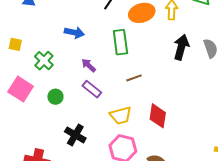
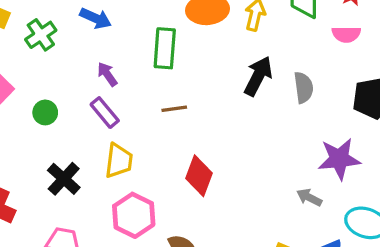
green cross: (44, 61) -> (41, 35), moved
yellow trapezoid: (121, 115) -> (119, 161), moved, turned -80

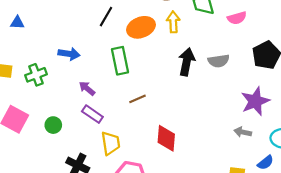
green cross: (41, 35) -> (36, 75), turned 30
gray semicircle: (304, 87) -> (219, 61), turned 105

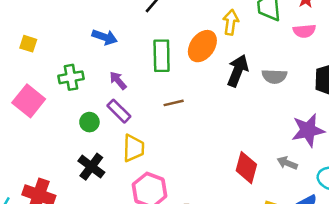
orange ellipse: (141, 27) -> (202, 46), moved, turned -44
green cross: (36, 75) -> (71, 77), moved
green circle: (53, 125) -> (89, 122), moved
red diamond: (166, 138) -> (246, 168), moved

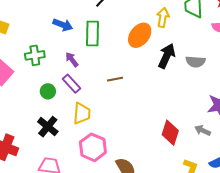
green rectangle: (162, 56) -> (92, 34), moved

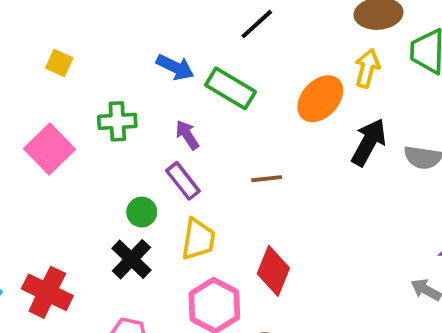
green rectangle: (92, 34) -> (231, 88), turned -65
green circle: (48, 91) -> (142, 212), moved
red diamond: (170, 133) -> (273, 271), moved

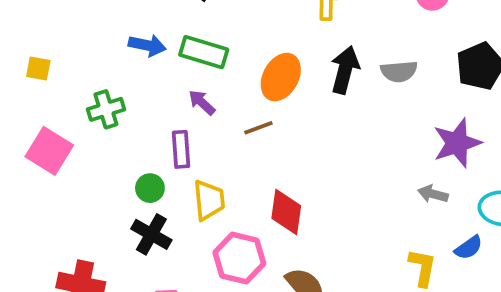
orange ellipse: (320, 99) -> (281, 77), moved
purple arrow: (187, 135) -> (202, 102), moved
purple rectangle: (183, 181) -> (181, 149), turned 48

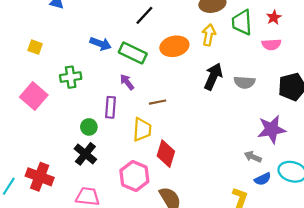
orange ellipse: (281, 77) -> (174, 46), moved, turned 40
yellow trapezoid: (209, 200) -> (142, 130), moved
blue semicircle: (469, 248) -> (263, 179), moved

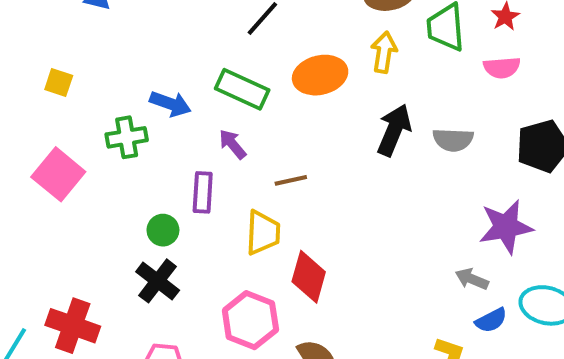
blue arrow: (101, 44) -> (170, 104), moved

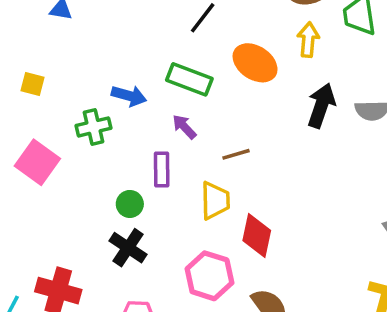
orange ellipse: (320, 75) -> (255, 63), turned 51

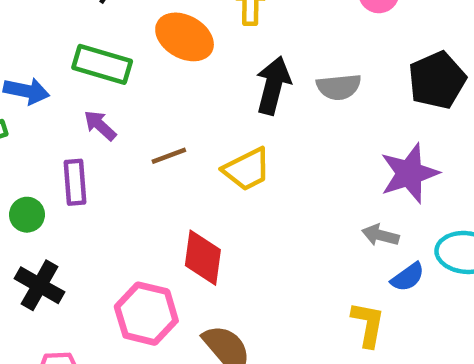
yellow trapezoid: (215, 201) -> (247, 169), moved, turned 69
green circle: (130, 204) -> (27, 215), moved

